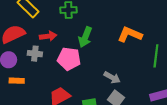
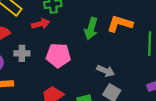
red arrow: (48, 36) -> (41, 24), moved
green arrow: (85, 37) -> (91, 29), moved

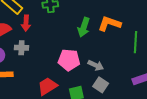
red arrow: (41, 24) -> (26, 23), moved, turned 105
pink pentagon: (58, 55) -> (69, 60), moved

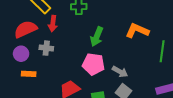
green arrow: (84, 27) -> (97, 37), moved

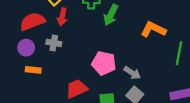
green arrow: (97, 37) -> (111, 15), moved

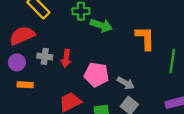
green arrow: (111, 15) -> (101, 25), turned -95
red arrow: (62, 17) -> (66, 58), moved
orange L-shape: (153, 29) -> (145, 38), turned 65

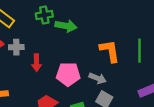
orange L-shape: (145, 38) -> (110, 51), moved
gray cross: (45, 56) -> (16, 47), moved

